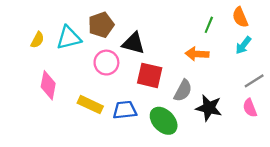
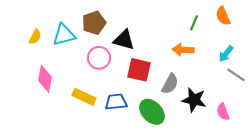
cyan arrow: (243, 45) -> (226, 54), moved
gray line: (254, 81) -> (236, 75), turned 66
pink semicircle: (250, 108) -> (223, 112), moved

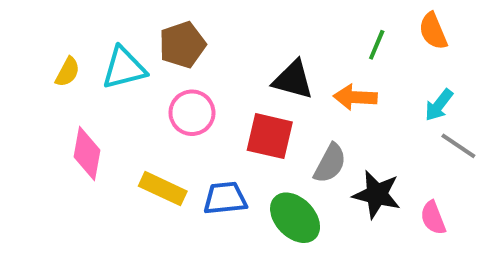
black triangle: (124, 40) -> (293, 80), moved

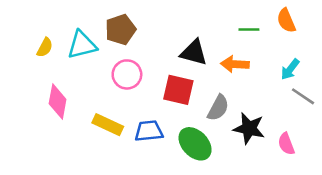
green line: (377, 45) -> (249, 29), turned 66

